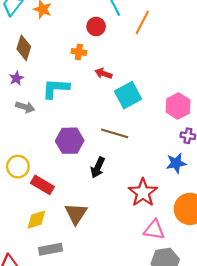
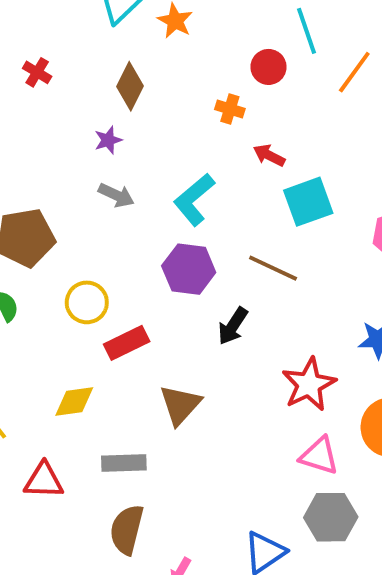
cyan L-shape: (56, 89) -> (194, 200), moved, turned -52
red rectangle: (42, 185) -> (127, 343), turned -65
yellow diamond: (36, 220) -> (74, 401), moved

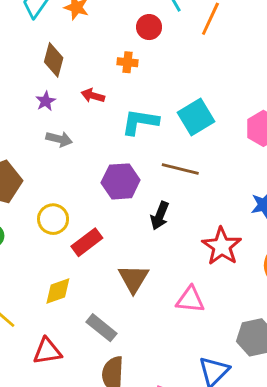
red arrow: (269, 155) -> (93, 96), moved
cyan L-shape: (194, 200) -> (140, 122), moved, turned 60
pink triangle: (319, 456) -> (190, 300), moved
gray rectangle: (124, 463) -> (102, 328), turned 52

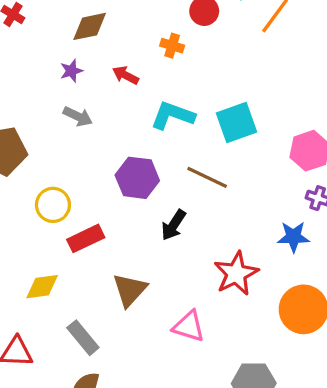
brown diamond: (54, 60) -> (90, 26), turned 52

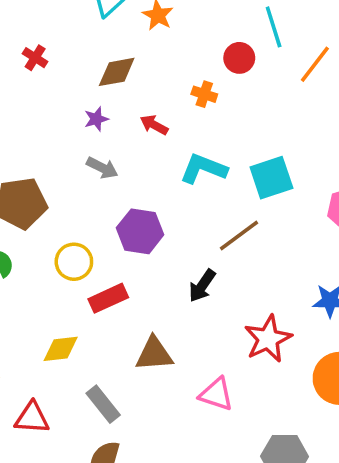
brown line: (207, 177) -> (239, 235), turned -63
purple hexagon: (137, 178) -> (140, 231), moved
brown triangle: (130, 290) -> (154, 354), turned 42

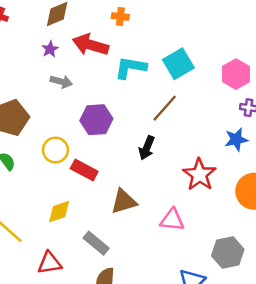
red arrow: (154, 125) -> (90, 45), size x1.8
red rectangle: (108, 298) -> (84, 170), turned 65

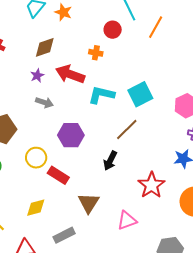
brown triangle: (124, 201) -> (89, 203), turned -45
pink triangle: (172, 220) -> (127, 220), turned -30
gray rectangle: (96, 243) -> (64, 235), turned -70

